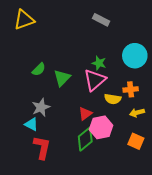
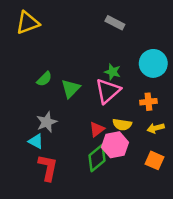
yellow semicircle: (113, 99) -> (122, 124), moved

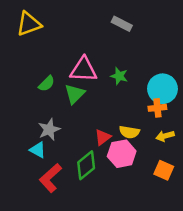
cyan circle: (153, 63) -> (162, 89), moved
pink triangle: (108, 91) -> (84, 70), moved, turned 44
green diamond: (97, 158) -> (86, 165), moved
red L-shape: (48, 168) -> (50, 178), turned -144

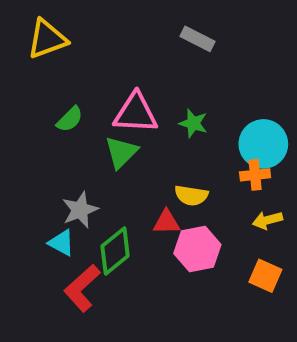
green semicircle: (47, 84) -> (70, 119), moved
yellow semicircle: (129, 132) -> (191, 195), moved
red triangle: (103, 137) -> (167, 222), turned 36
green diamond: (86, 165) -> (115, 251), moved

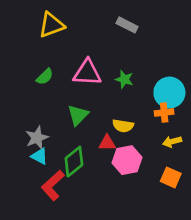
yellow triangle: (47, 39) -> (51, 25), moved
green triangle: (121, 152) -> (78, 115), moved
gray star: (80, 210) -> (37, 138), moved

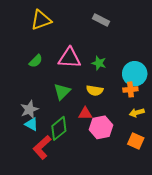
yellow semicircle: (123, 126) -> (95, 91), moved

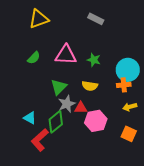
gray star: (29, 109) -> (67, 104), moved

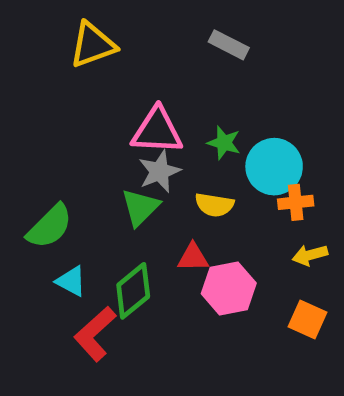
green semicircle: (34, 58) -> (50, 226), moved, size x1.5
cyan circle: (128, 70) -> (274, 167), moved
gray star: (67, 104) -> (159, 171), moved

